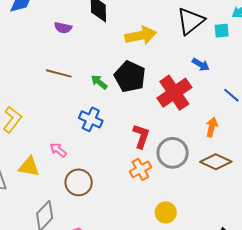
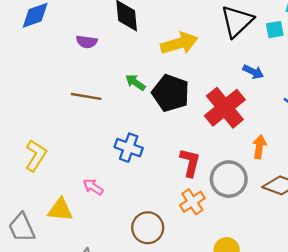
green arrow: (99, 82) -> (135, 82), moved
orange arrow: (212, 127) -> (259, 147), moved
brown circle: (79, 182) -> (148, 228), moved

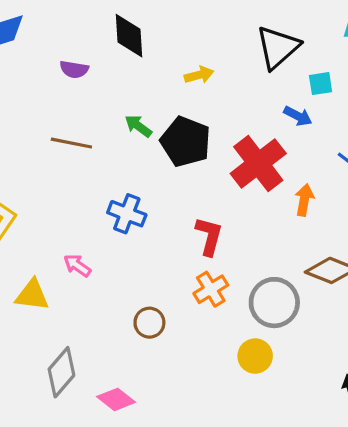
cyan square: (275, 30) -> (321, 84), moved
yellow arrow: (179, 43) -> (199, 75), size x0.6
orange arrow: (259, 147) -> (304, 200), moved
gray circle: (229, 179) -> (274, 303), moved
brown circle: (148, 228) -> (149, 323), size x0.7

